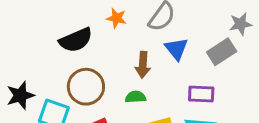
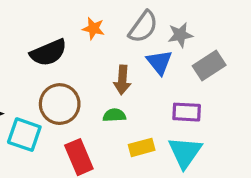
gray star: (241, 24) -> (180, 35), moved

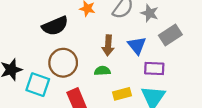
gray star: (180, 35) -> (150, 13), turned 30
blue triangle: (159, 62) -> (137, 45), moved

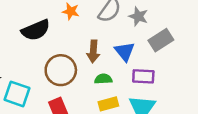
brown circle: (63, 63) -> (61, 70), moved
green semicircle: (102, 71) -> (103, 79), moved

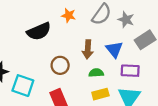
brown circle: (61, 70) -> (60, 65), size x0.7

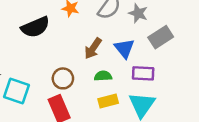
brown arrow: (88, 49) -> (93, 48), turned 30
brown circle: (60, 65) -> (63, 78), moved

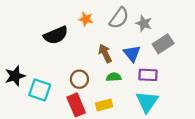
brown arrow: (93, 48) -> (105, 53), turned 120
yellow rectangle: (108, 101) -> (104, 105), moved

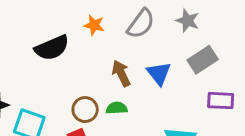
gray star: (144, 23) -> (188, 21), moved
purple rectangle: (148, 75) -> (221, 101), moved
green semicircle: (114, 77) -> (117, 108), moved

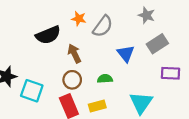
gray semicircle: (141, 24) -> (103, 26), moved
brown arrow: (121, 73) -> (74, 54), moved
green semicircle: (117, 108) -> (105, 79), moved

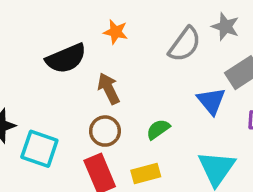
gray semicircle: (103, 26) -> (185, 44), moved
blue triangle: (126, 54) -> (211, 101), moved
green semicircle: (105, 79) -> (158, 129), turned -32

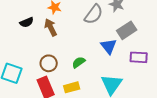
black semicircle: (66, 58) -> (27, 22), size x0.6
brown arrow: (109, 89) -> (51, 27), moved

